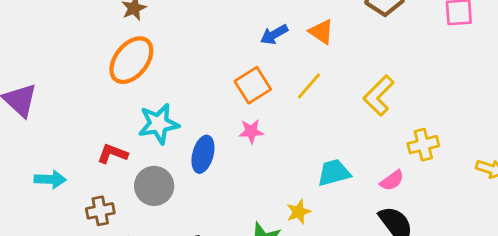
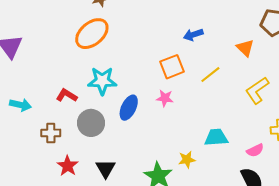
orange triangle: (321, 32) -> (245, 48), moved

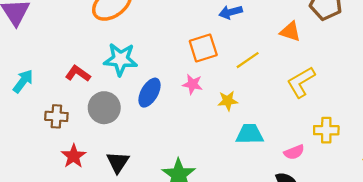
orange triangle: (245, 48) -> (290, 32), turned -30
cyan arrow: (20, 105) -> (23, 81), turned -70
yellow star: (187, 160) -> (228, 101), moved

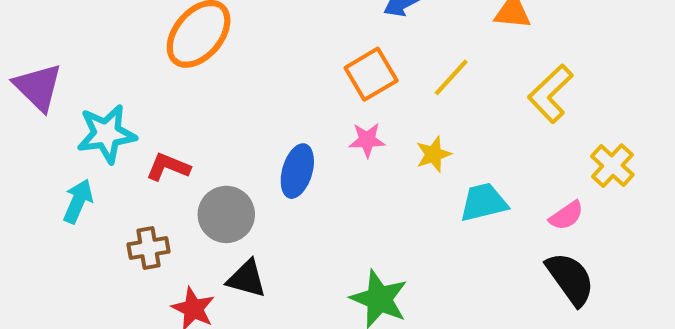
cyan star: (121, 59) -> (107, 134), moved
yellow cross: (326, 130) -> (612, 166), turned -35
black triangle: (118, 162) -> (247, 279), moved, turned -35

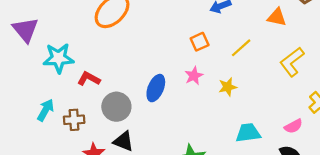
orange square: (371, 74) -> (200, 42), size x0.7
pink star: (367, 140) -> (194, 76), turned -30
cyan arrow: (78, 201) -> (46, 110), moved
cyan trapezoid: (484, 202) -> (248, 133), moved

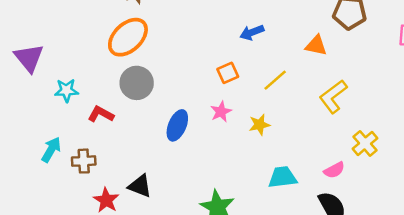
cyan star: (59, 58) -> (66, 90), size x0.7
gray circle: (116, 107) -> (137, 83), moved

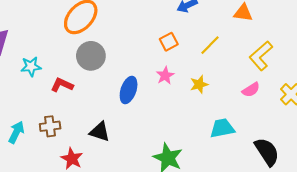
cyan arrow: (51, 150) -> (16, 132), moved
pink semicircle: (334, 170) -> (251, 90), moved
black triangle: (140, 186) -> (100, 132), moved

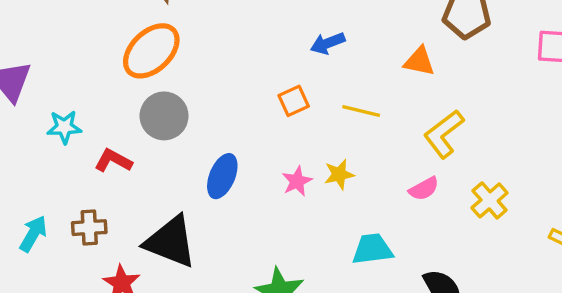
yellow line: (210, 45) -> (361, 111), turned 55
pink star: (165, 76) -> (297, 181), moved
black triangle: (100, 132) -> (171, 242), size x1.6

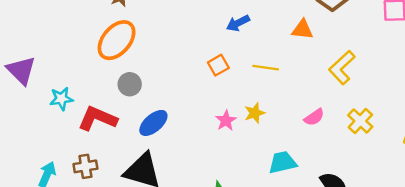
gray circle: (164, 116) -> (130, 84), size x0.7
yellow L-shape: (444, 134) -> (342, 67), moved
red L-shape: (113, 161) -> (98, 119), size x1.5
blue ellipse: (222, 176) -> (153, 123), moved, turned 32

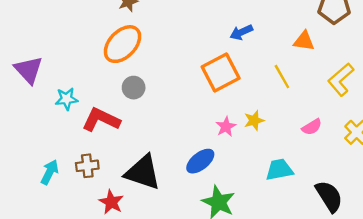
orange square: (218, 65) -> (221, 73), size x1.8
yellow line: (266, 68) -> (282, 77), moved, turned 50
blue ellipse: (153, 123) -> (200, 161), moved

